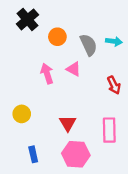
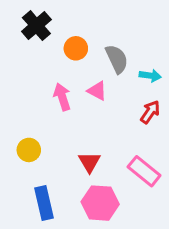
cyan arrow: (114, 41) -> (150, 76), moved
red arrow: (114, 85) -> (150, 112), turned -120
pink rectangle: (109, 130) -> (144, 171), turned -50
blue rectangle: (33, 154) -> (44, 203), size x1.5

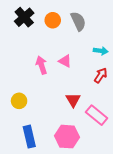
orange circle: (76, 48) -> (53, 20), moved
gray semicircle: (117, 59) -> (78, 21), moved
red triangle: (89, 162) -> (73, 100), moved

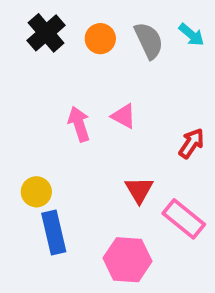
cyan arrow: (101, 51) -> (191, 35), moved, turned 32
blue rectangle: (29, 137) -> (54, 233), moved

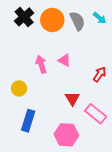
orange circle: (100, 39) -> (52, 20), size x1.5
yellow circle: (36, 192) -> (19, 88), moved
blue rectangle: (54, 233) -> (28, 121), turned 30

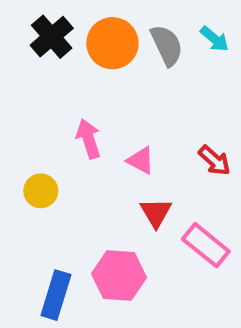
pink triangle: (64, 60) -> (141, 160), moved
red arrow: (100, 74) -> (215, 160), turned 98
blue rectangle: (28, 121) -> (56, 295), moved
pink hexagon: (66, 135) -> (119, 276), moved

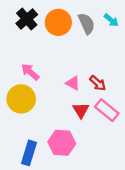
pink arrow: (89, 139) -> (30, 72), moved, turned -30
red arrow: (215, 160) -> (98, 83), moved
yellow circle: (41, 191) -> (21, 99), size x1.6
pink rectangle: (206, 245) -> (107, 110), moved

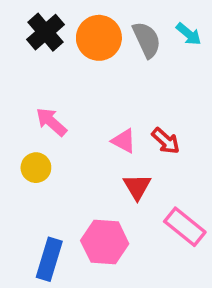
yellow circle: (21, 99) -> (36, 168), size x0.6
pink rectangle: (107, 110) -> (185, 227), moved

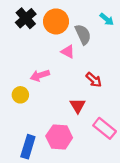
gray semicircle: (147, 40) -> (83, 34), moved
pink arrow: (51, 122) -> (40, 75), moved, turned -60
pink triangle: (124, 141) -> (68, 52), moved

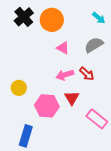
gray semicircle: (83, 34) -> (94, 45), moved, turned -96
pink arrow: (40, 75) -> (65, 75), moved
pink hexagon: (59, 137) -> (47, 106), moved

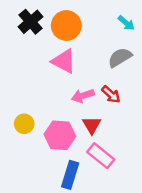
pink triangle: (63, 48) -> (64, 61), moved, size x1.5
yellow circle: (19, 88) -> (24, 124), moved
pink rectangle: (97, 119) -> (101, 156), moved
blue rectangle: (26, 136) -> (70, 175), moved

